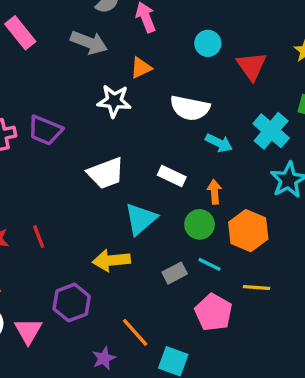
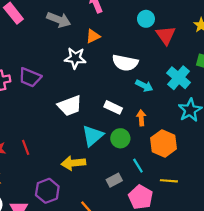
cyan circle: (208, 43) -> (146, 19), moved
green circle: (200, 224) -> (120, 138), moved
cyan line: (209, 264) -> (138, 166), turned 32
gray rectangle: (175, 273) -> (114, 180), moved

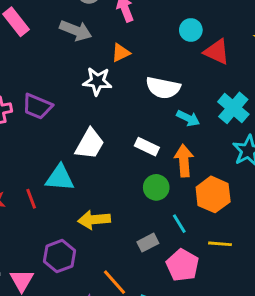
red triangle: (166, 35) -> (217, 52), turned -30
white trapezoid: (70, 106) -> (90, 144), turned -40
orange arrow: (141, 118) -> (184, 161), size x1.5
cyan triangle: (93, 136) -> (60, 178), moved, turned 45

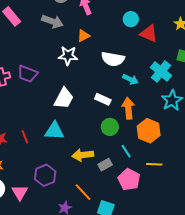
cyan triangle: (60, 178) -> (54, 131), moved
yellow arrow: (94, 220) -> (83, 155), moved

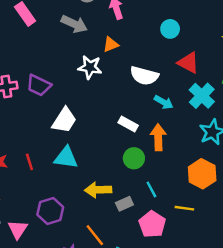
red triangle: (149, 34) -> (188, 63), moved
white trapezoid: (64, 98) -> (64, 120), moved
orange hexagon: (149, 131) -> (202, 174), moved

